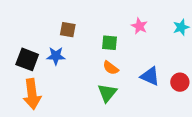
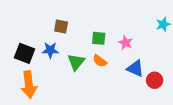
pink star: (139, 26) -> (126, 43), moved
red circle: (180, 82) -> (155, 80), moved
green triangle: (107, 93) -> (76, 62), moved

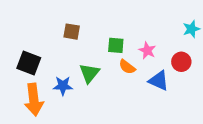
blue star: (50, 50) -> (63, 86), moved
orange semicircle: (100, 61) -> (127, 67), moved
red circle: (155, 80) -> (181, 62), moved

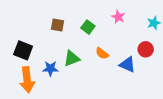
green square: (116, 45) -> (88, 27), moved, turned 32
pink star: (147, 50) -> (118, 17), moved
green triangle: (89, 73) -> (72, 58), turned 30

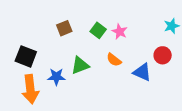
pink star: (118, 17) -> (120, 32), moved
brown square: (58, 25) -> (64, 28), turned -32

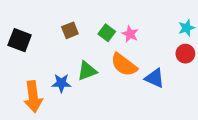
red circle: (163, 55) -> (185, 54), moved
black square: (26, 56) -> (20, 40), moved
orange semicircle: (114, 60) -> (124, 65), size x1.6

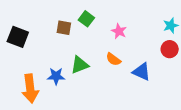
brown square: (70, 30) -> (64, 28), turned 32
green square: (107, 33) -> (86, 19), moved
orange semicircle: (124, 65) -> (113, 59), size x0.6

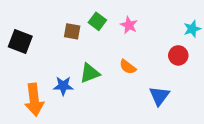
pink star: (119, 31) -> (129, 25), moved
red circle: (170, 49) -> (178, 55), moved
blue triangle: (141, 72) -> (159, 96), moved, turned 42

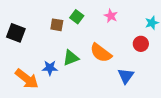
pink star: (129, 25) -> (111, 16), moved
orange semicircle: (128, 67) -> (101, 53), size x1.6
orange arrow: (34, 100) -> (27, 79), turned -45

